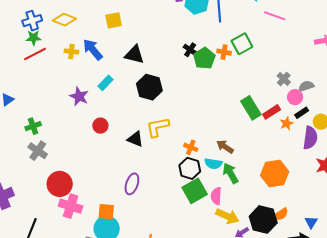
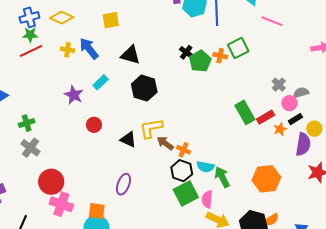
brown arrow: (225, 147) -> (165, 143), moved

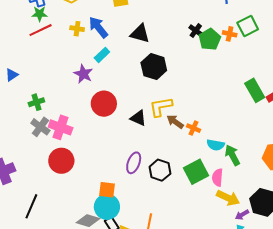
cyan rectangle: (101, 82) -> (102, 55), moved
red circle: (94, 125) -> (104, 104), size x1.6
black hexagon: (182, 171) -> (160, 170), moved
pink cross: (61, 204) -> (61, 127), moved

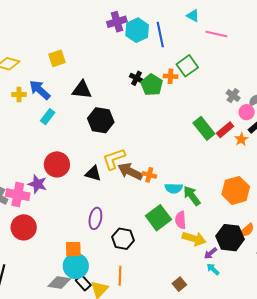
purple star: (83, 74) -> (37, 184), moved
brown arrow: (175, 122) -> (130, 171), size x1.4
black hexagon: (160, 170) -> (123, 239), moved

